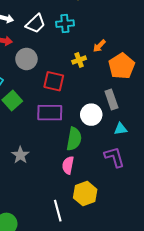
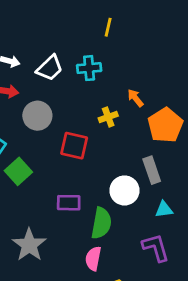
orange arrow: (99, 46) -> (135, 98), turned 96
purple rectangle: (50, 113) -> (69, 203), moved, size x0.7
gray star: (20, 155) -> (29, 245), size x1.4

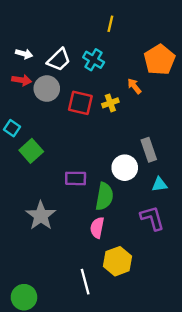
cyan cross: (89, 68) -> (94, 60), turned 36
gray circle: (37, 116) -> (47, 89), moved
orange pentagon: (165, 125) -> (159, 60), moved
red square: (74, 146) -> (80, 103), moved

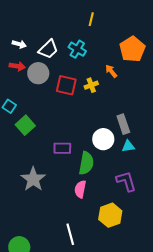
cyan triangle: (159, 184) -> (128, 146), moved
yellow hexagon: (118, 261) -> (110, 215), moved

